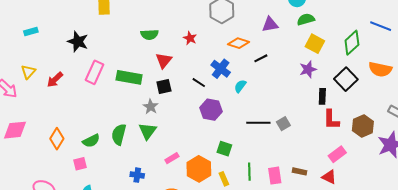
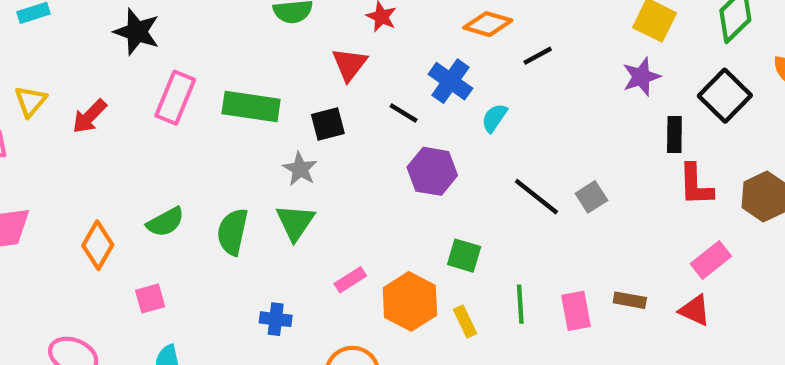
red triangle: (164, 60) -> (350, 64), moved
black line: (258, 123) -> (536, 197), turned 40
green semicircle: (91, 141) -> (165, 222), moved

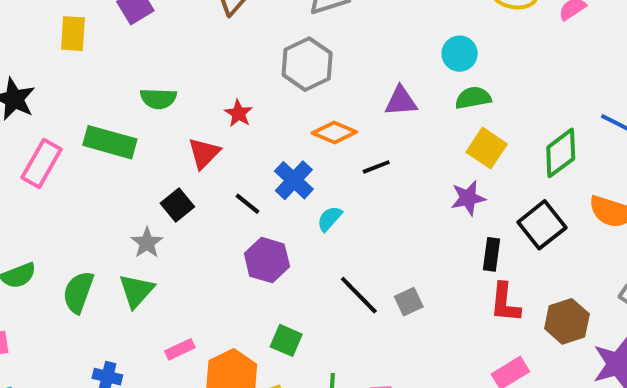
green rectangle: (251, 106) -> (110, 142), moved
black square: (328, 124) -> (177, 205), turned -32

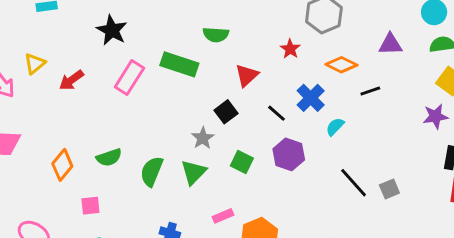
red star: (238, 113) -> (290, 49), moved
green square: (286, 340) -> (242, 162), moved

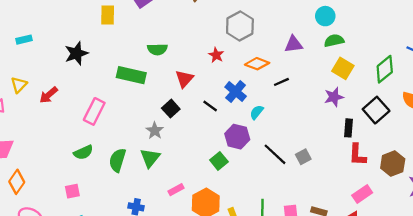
black star: (112, 30) -> (76, 53), turned 30
pink rectangle: (129, 78) -> (94, 111), moved
purple hexagon: (289, 154) -> (237, 137), moved
green square: (242, 162) -> (219, 161), moved, turned 30
orange diamond: (62, 165) -> (17, 182), moved

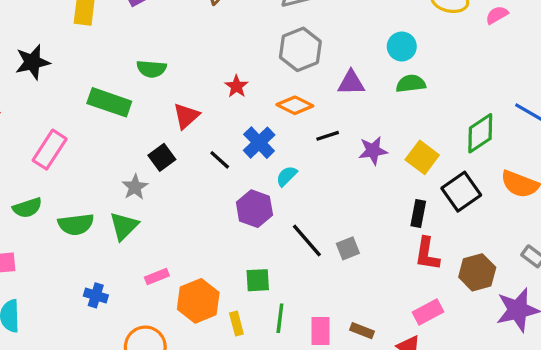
gray hexagon: (240, 26) -> (300, 49), moved
yellow square: (343, 68) -> (422, 157), moved
purple star: (334, 97) -> (373, 151), moved
green semicircle: (117, 160) -> (76, 224), turned -120
green square: (219, 161) -> (258, 280), moved, turned 30

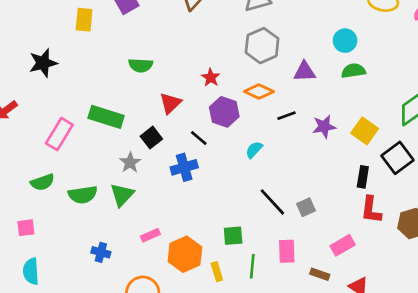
green rectangle: (109, 102) -> (106, 117), moved
blue cross: (259, 143) -> (184, 167), moved, turned 30
purple hexagon: (254, 209) -> (224, 112), moved
pink rectangle: (428, 312) -> (343, 245), moved
pink rectangle: (321, 331) -> (287, 251), moved

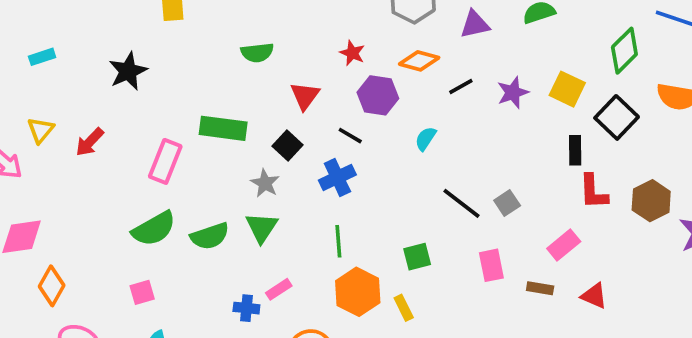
green semicircle: (43, 182) -> (154, 229), size x1.4
pink rectangle: (150, 235) -> (279, 289), moved
green line: (252, 266) -> (338, 241), moved

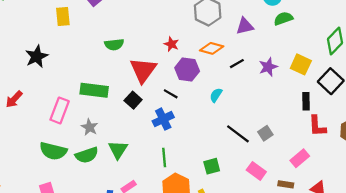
red triangle: (305, 96) -> (143, 70), size x1.5
gray star: (265, 183) -> (89, 127), moved
green semicircle: (154, 229) -> (53, 151), turned 44
pink rectangle: (491, 265) -> (256, 171), turned -42

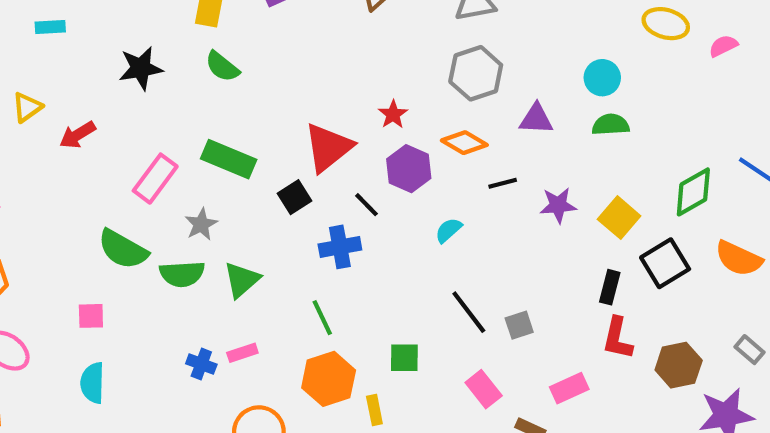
green semicircle: (114, 44) -> (222, 67), moved, turned 30
green line: (164, 157) -> (322, 318), turned -36

